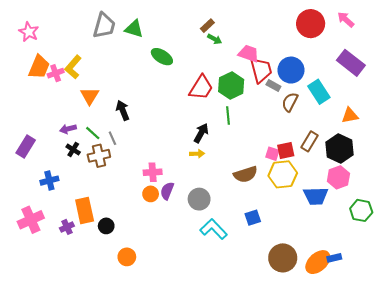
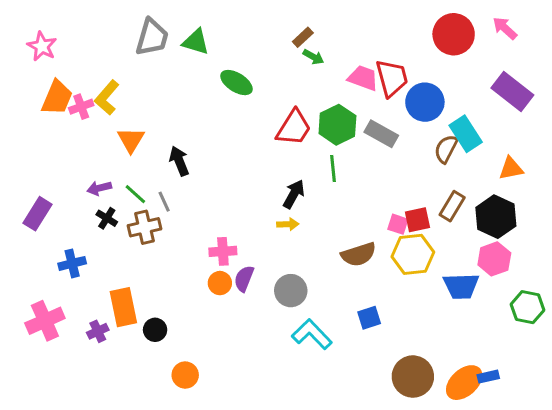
red trapezoid: (261, 70) -> (392, 78), moved
gray rectangle: (273, 86) -> (381, 134), moved, size x1.5
brown semicircle: (290, 102) -> (446, 149), moved

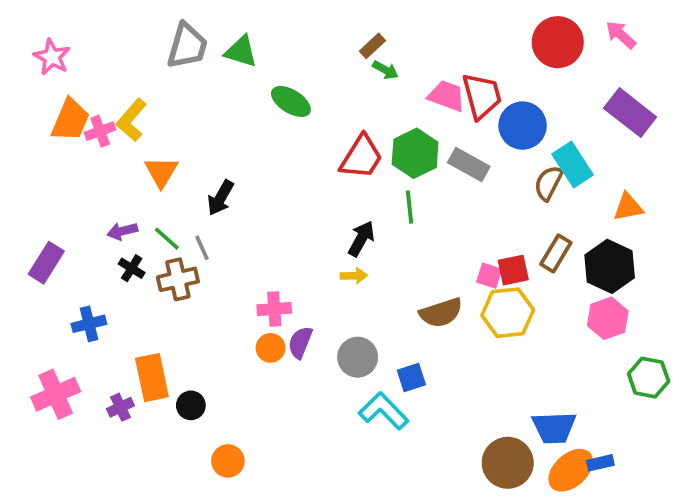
black arrow: (179, 161) -> (221, 198), turned -128
blue trapezoid: (461, 286) -> (554, 428), moved
blue square: (369, 318) -> (411, 378), moved

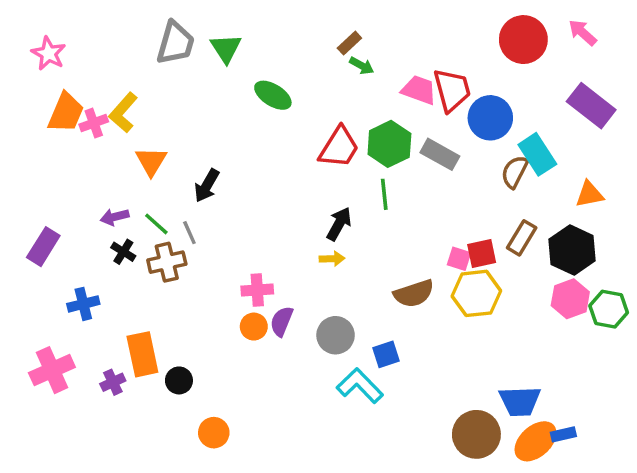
green triangle: (241, 51) -> (226, 48), turned 40
green hexagon: (649, 378) -> (609, 309), moved

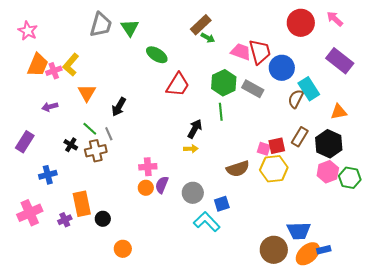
brown rectangle: (349, 43) -> (201, 25), size x1.5
red trapezoid: (339, 147) -> (178, 85), moved
purple arrow: (115, 217) -> (50, 107), moved

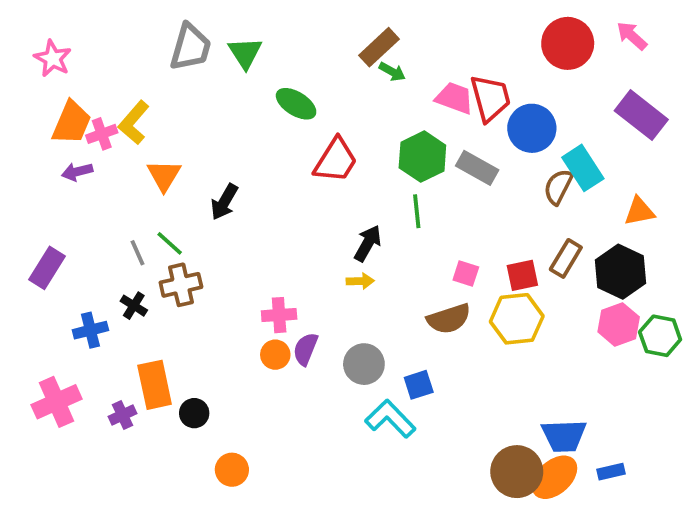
purple arrow: (50, 107) -> (77, 172), moved
gray line: (109, 134) -> (138, 253), moved
black cross: (71, 145) -> (134, 306), moved
pink square: (264, 149) -> (466, 274), moved
orange ellipse: (308, 254) -> (554, 477), moved

